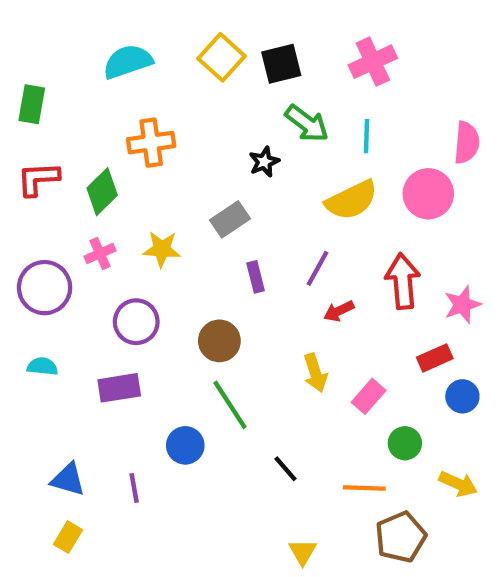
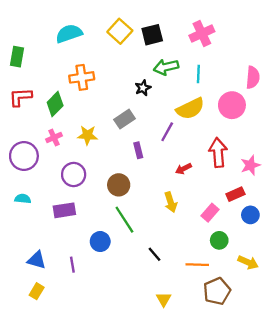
green arrow: (307, 123) -> (166, 67), turned 130
purple line: (317, 268) -> (167, 132), moved
pink rectangle: (369, 396) -> (210, 213), moved

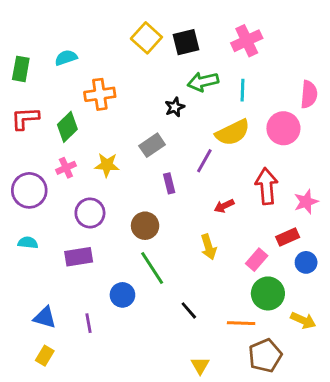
cyan semicircle: (69, 34) -> (66, 58), moved, size x0.7
green circle: (219, 240) -> (268, 293), size x1.5

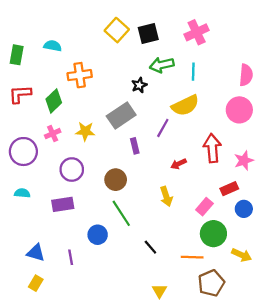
cyan semicircle: (66, 58) -> (53, 46), turned 30
pink circle: (283, 128) -> (239, 110), moved
gray rectangle: (152, 145) -> (121, 116), size x1.4

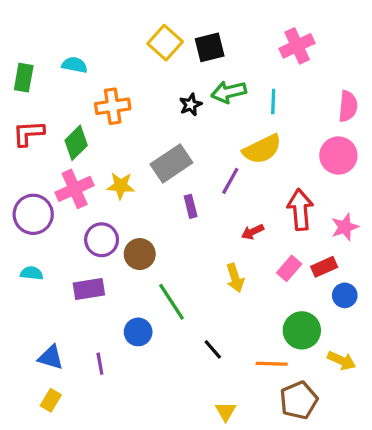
pink cross: (197, 32) -> (297, 46), moved
black star: (139, 85) -> (191, 105), moved
pink cross: (53, 134) -> (75, 189), size x1.6
brown circle: (116, 180) -> (140, 254), moved
pink rectangle: (204, 207) -> (289, 268), moved

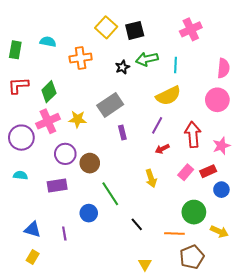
orange cross: (113, 106) -> (81, 58), moved
purple line: (230, 181) -> (157, 125), moved

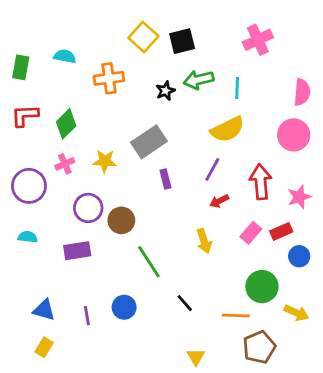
pink cross: (48, 121) -> (65, 164), size x0.6
blue circle: (89, 213) -> (124, 307), moved

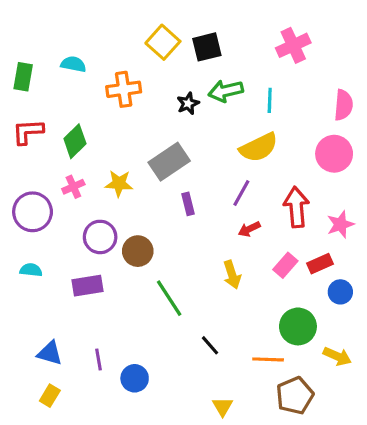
blue circle: (124, 307) -> (135, 378), moved

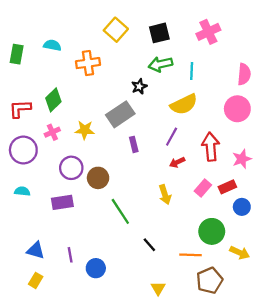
black square: (207, 47) -> (159, 33), moved
black star: (188, 103) -> (139, 86), moved
red L-shape: (28, 132) -> (20, 109), moved

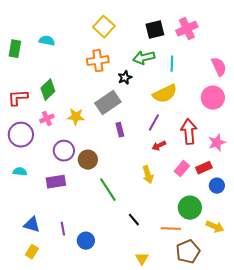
black square: (159, 33) -> (155, 30), moved
orange cross: (88, 63) -> (98, 61), moved
pink semicircle: (244, 74) -> (219, 67), turned -30

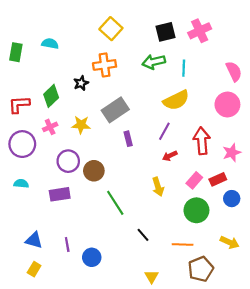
black star: (125, 78) -> (81, 83), moved
green circle: (190, 208) -> (196, 210), moved

